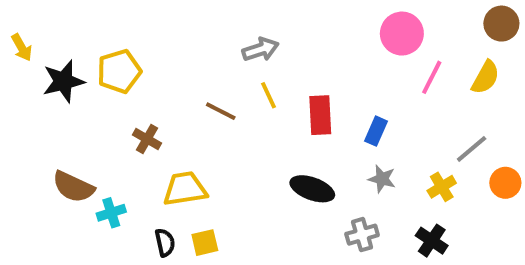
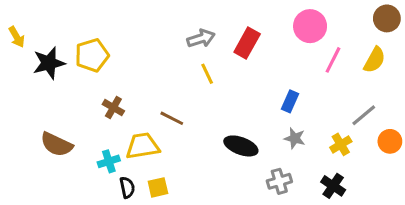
brown line: (221, 111) -> (172, 118), moved
red rectangle: (320, 115) -> (247, 43), moved, turned 32
cyan cross: (111, 213) -> (109, 161), moved

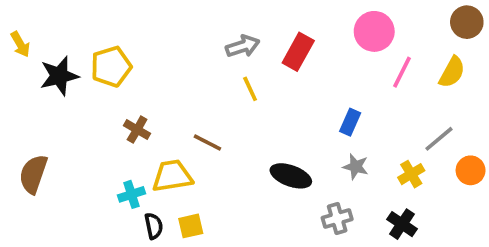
brown semicircle: (57, 144) -> (33, 174), moved, turned 84

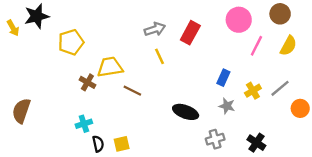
brown circle: (467, 22) -> (280, 14), moved
black star: (59, 76) -> (37, 16), moved
yellow cross: (411, 174) -> (253, 91), moved
yellow trapezoid: (172, 176) -> (110, 67), moved

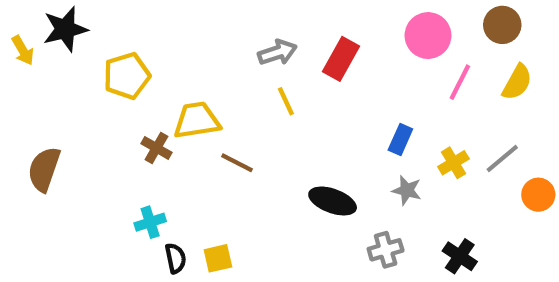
brown semicircle: (21, 111) -> (44, 169), moved

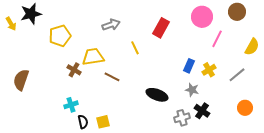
gray arrow: (277, 52) -> (111, 25), moved
yellow semicircle: (517, 82) -> (252, 47), moved
yellow cross: (453, 163) -> (209, 70), moved
orange circle: (538, 195) -> (245, 108), moved
black cross: (460, 256) -> (202, 111), moved

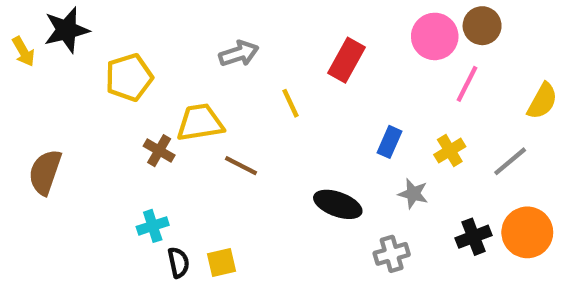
brown circle: (237, 12) -> (482, 26), moved
blue rectangle: (189, 66) -> (389, 142), moved
orange circle: (245, 108) -> (527, 232), size x1.5
black cross: (202, 111) -> (473, 237), moved, turned 35

